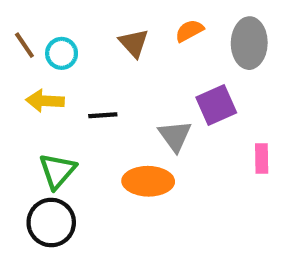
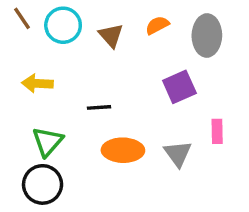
brown line: (24, 45) -> (22, 18), moved
cyan circle: (62, 53) -> (63, 25), moved, size x1.4
black line: (103, 115) -> (99, 107), moved
gray triangle: (175, 136) -> (178, 154), moved

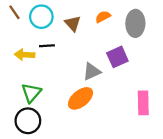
black line: (99, 107) -> (47, 46), moved
pink rectangle: (217, 131) -> (143, 103), moved, size x1.5
orange ellipse: (123, 150) -> (81, 98), turned -40
gray triangle: (178, 154) -> (92, 72), moved, turned 42

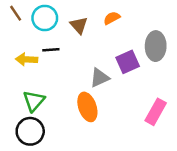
gray ellipse: (135, 23) -> (156, 46), moved
orange ellipse: (81, 98) -> (87, 107), turned -70
pink rectangle: (143, 103) -> (156, 112), turned 30

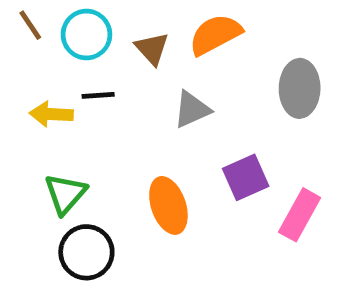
orange semicircle: (112, 18) -> (215, 35), size x1.6
purple square: (128, 62) -> (246, 177), moved
gray triangle: (100, 78) -> (192, 109), moved
black circle: (30, 131) -> (86, 252), moved

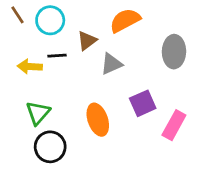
brown triangle: (152, 49) -> (87, 41), moved, turned 35

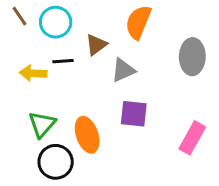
orange semicircle: (125, 20) -> (138, 22), turned -40
purple square: (143, 103) -> (134, 114), moved, turned 30
orange ellipse: (98, 120) -> (87, 135), moved

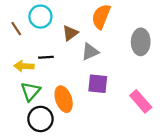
brown line: (20, 16) -> (16, 29), moved
black line: (63, 61) -> (46, 57), moved
yellow arrow: (33, 73) -> (24, 66), moved
pink rectangle: (192, 138) -> (141, 101), turned -70

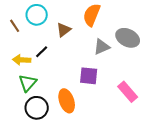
gray ellipse: (141, 42) -> (128, 38), turned -65
gray triangle: (90, 52) -> (102, 47), moved
black line: (46, 57) -> (42, 52), turned -40
orange ellipse: (64, 99) -> (67, 101), moved

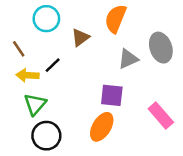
brown line: (15, 26) -> (19, 49), moved
gray ellipse: (128, 38) -> (161, 48), turned 45
orange ellipse: (67, 101) -> (102, 127), moved, turned 50

